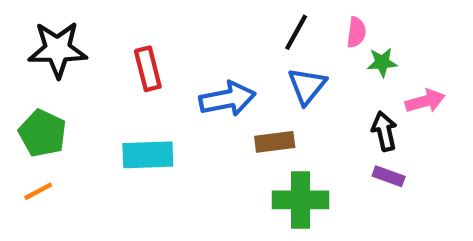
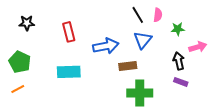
black line: (296, 32) -> (138, 15), turned -60
pink semicircle: (356, 32) -> (158, 15), moved
black star: (58, 49) -> (27, 23), size x0.6

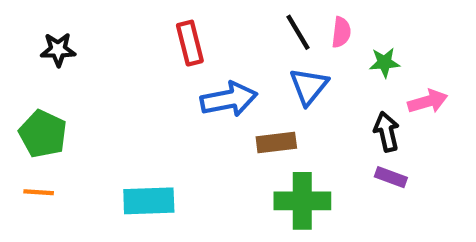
red rectangle: (69, 32) -> (190, 43), moved
cyan rectangle: (69, 72) -> (149, 201), moved
orange line: (18, 89) -> (39, 192), turned 32

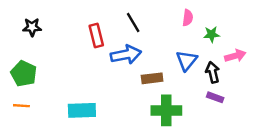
black line: (298, 32) -> (133, 22), moved
red rectangle: (190, 43) -> (96, 36), moved
blue triangle: (309, 86) -> (187, 60), moved

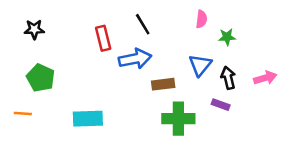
pink arrow: (235, 56) -> (265, 78), moved
green pentagon: (24, 74) -> (41, 78), moved
purple rectangle: (215, 97) -> (221, 105), moved

